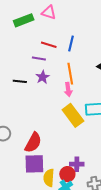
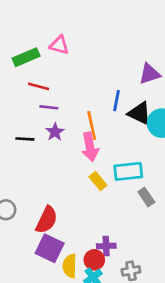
blue line: (71, 44) -> (116, 101), moved
red line: (49, 45) -> (39, 86), moved
pink arrow: (68, 90) -> (90, 147), size x1.5
yellow rectangle: (73, 115) -> (98, 181), size x0.6
purple square: (34, 164) -> (50, 248), turned 30

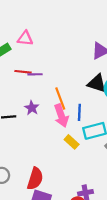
red line: (39, 86) -> (23, 72), moved
blue line: (116, 101) -> (79, 112), moved
purple line: (49, 107) -> (35, 74), moved

